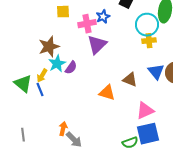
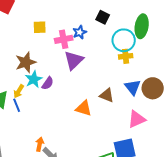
pink triangle: (145, 111) -> (137, 119), moved

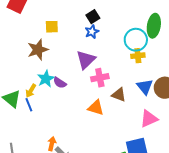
black square: (103, 17) -> (93, 17), moved, turned 32
pink cross: (64, 39) -> (100, 78), moved
brown star: (26, 62) -> (38, 50), moved
purple semicircle: (48, 83) -> (60, 83), turned 88

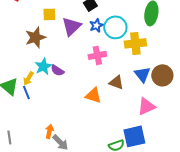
blue star: (92, 32) -> (96, 25), moved
cyan circle: (136, 40) -> (115, 27), moved
yellow cross: (138, 56) -> (135, 43), size x1.5
purple triangle: (86, 60) -> (71, 26), moved
pink cross: (100, 78) -> (97, 55), moved

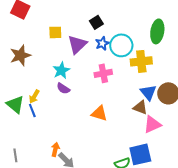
brown star: (35, 37) -> (20, 55), moved
cyan star: (43, 66) -> (61, 70), moved
brown triangle: (116, 82) -> (140, 107), moved

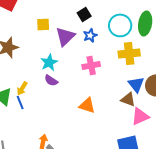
cyan circle: (121, 45) -> (120, 25), moved

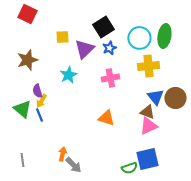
black square: (84, 14) -> (103, 27), size x1.5
purple semicircle: (51, 80) -> (37, 91), moved, turned 40
pink triangle: (140, 116) -> (148, 126), moved

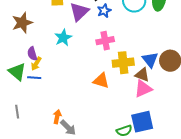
yellow cross: (148, 66) -> (123, 63), moved
blue line: (39, 115) -> (34, 78), turned -64
gray line: (22, 160) -> (17, 112), moved

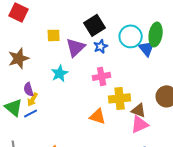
blue triangle: (150, 60) -> (147, 48), moved
blue line: (34, 78) -> (31, 113), turned -32

